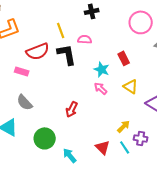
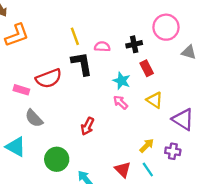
black cross: (92, 11) -> (134, 44), moved
red semicircle: (38, 51) -> (49, 78), moved
pink rectangle: (22, 71) -> (21, 90), moved
purple cross: (141, 138) -> (173, 151), moved

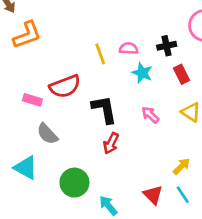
yellow line: (75, 36) -> (100, 54), moved
black L-shape: (82, 64) -> (104, 109), moved
cyan star: (122, 81) -> (142, 73), moved

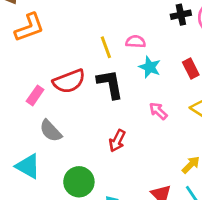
black cross: (167, 46) -> (181, 15), moved
pink rectangle: (32, 100) -> (35, 95), turned -72
black L-shape: (104, 109) -> (110, 84), moved

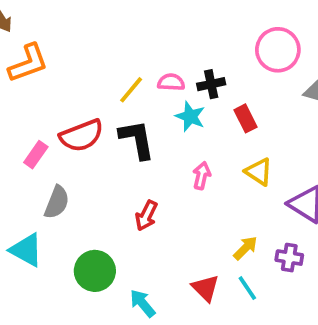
black cross: (181, 15) -> (211, 84), moved
yellow line: (106, 47) -> (131, 90), turned 60
pink arrow: (158, 111) -> (202, 176), turned 60
gray semicircle: (51, 131) -> (57, 202), turned -115

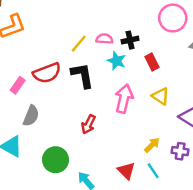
pink arrow: (202, 176) -> (124, 99), size x1.6

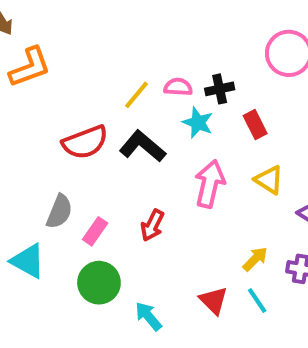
black L-shape: (82, 75) -> (142, 146), turned -40
pink rectangle: (18, 85) -> (95, 231), moved

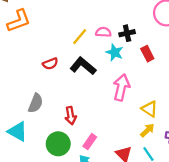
red semicircle: (85, 142) -> (50, 64), size x0.6
yellow triangle: (269, 180) -> (150, 109), moved
red arrow: (152, 225) -> (71, 116), moved, turned -36
pink rectangle: (95, 231) -> (90, 142), moved

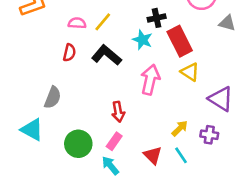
pink semicircle: (103, 32) -> (77, 23), moved
red rectangle: (147, 54) -> (180, 41), size x1.6
red semicircle: (50, 64) -> (69, 53), turned -56
yellow triangle: (150, 109) -> (190, 72), moved
red arrow: (71, 116) -> (118, 112), moved

